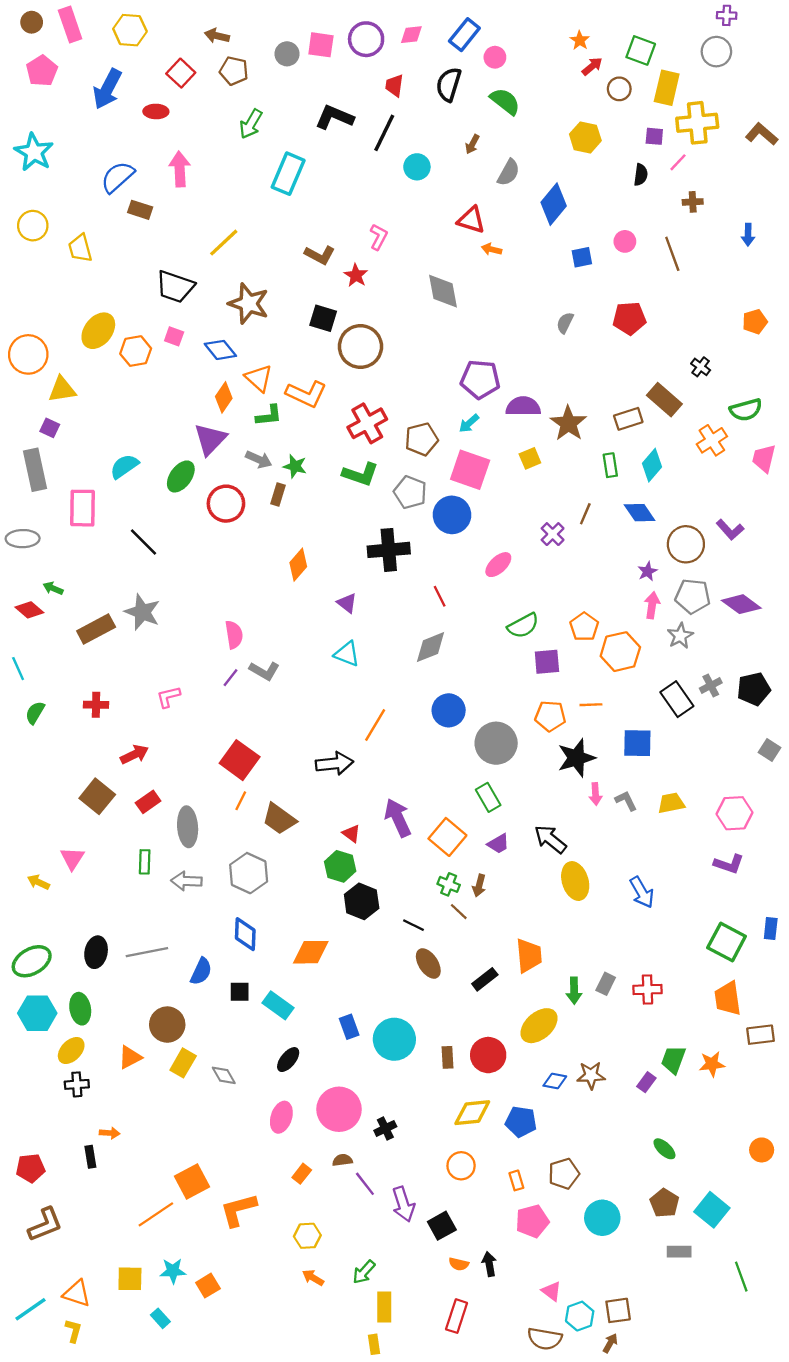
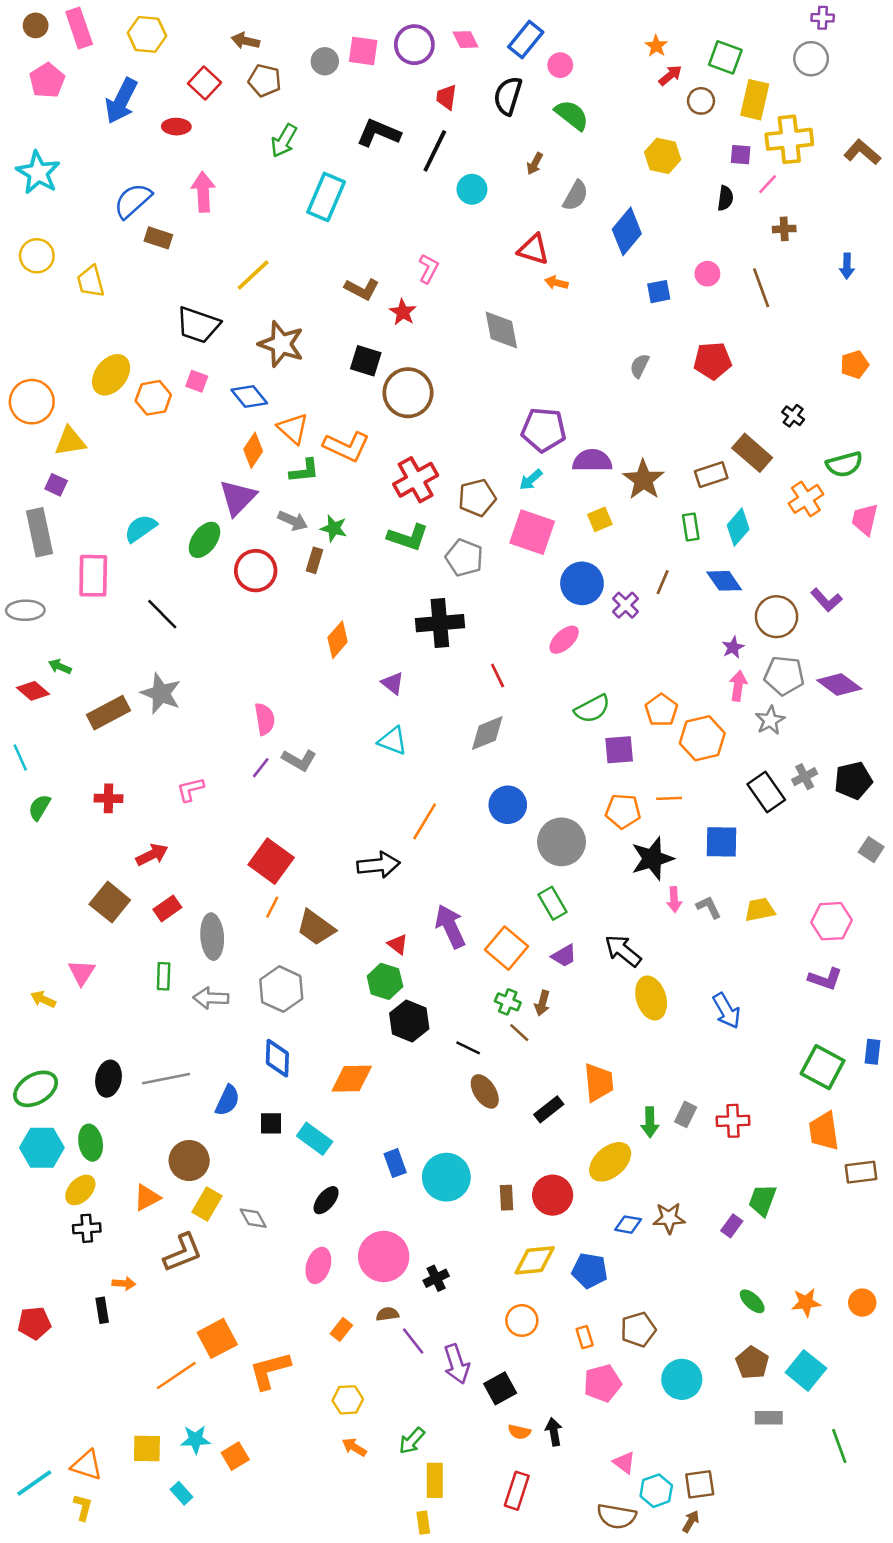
pink diamond: (411, 35) -> (466, 40), turned 70
blue circle: (452, 515) -> (582, 583), moved
orange star: (712, 1064) -> (806, 1303), moved
brown L-shape: (45, 1225) -> (183, 1253), moved

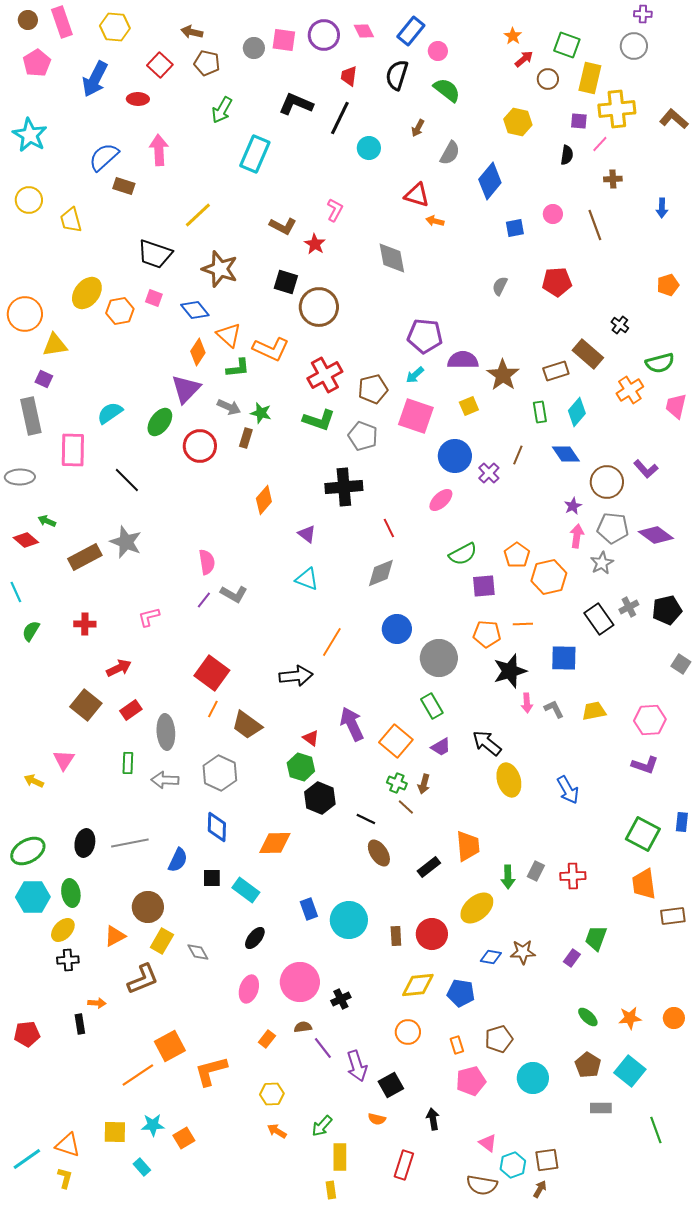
orange semicircle: (519, 1432) -> (377, 1119), moved

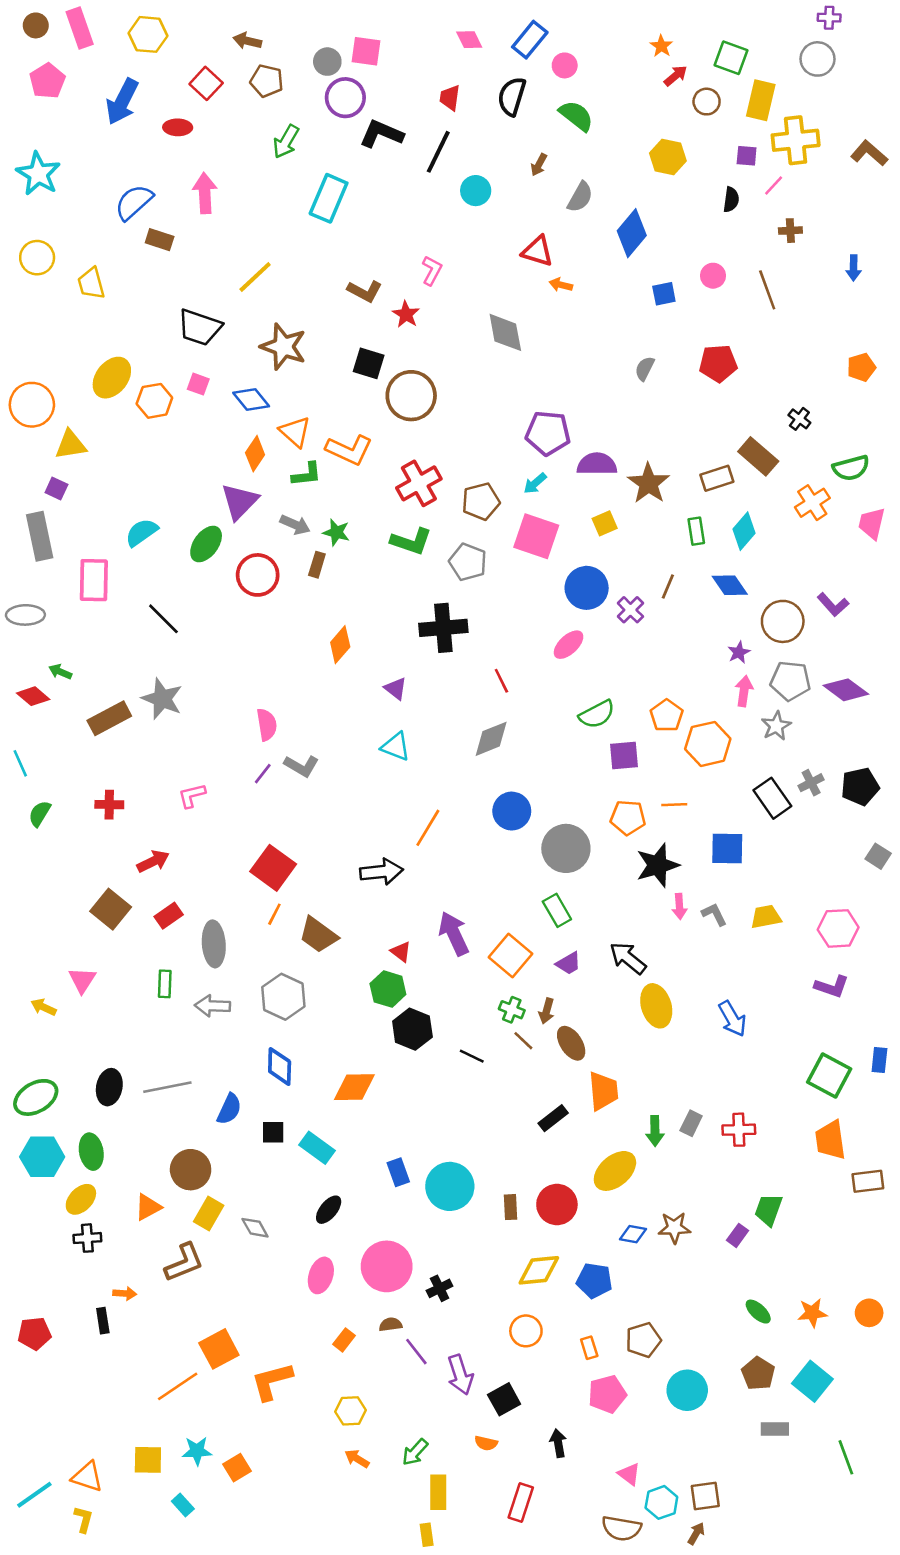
purple circle: (324, 35) -> (345, 98), moved
brown ellipse: (379, 853) -> (571, 1043), moved

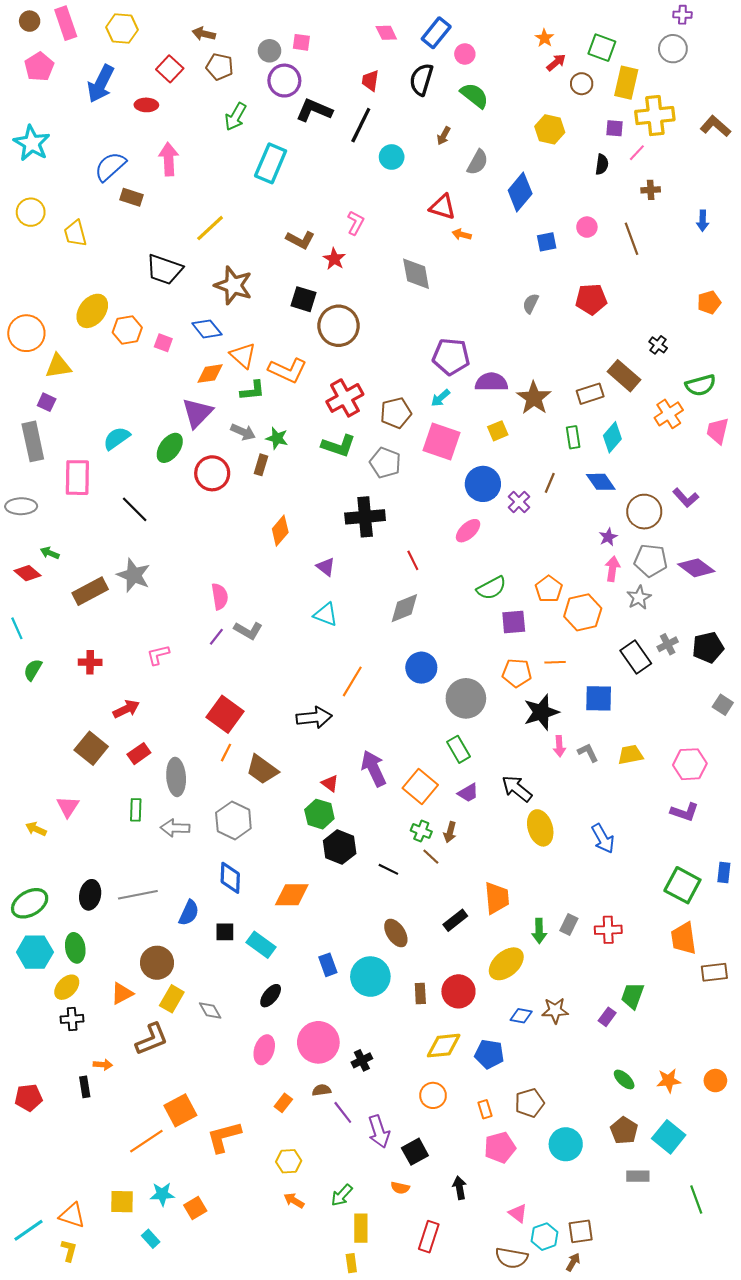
pink square: (366, 51) -> (301, 42), size x0.7
pink square: (198, 384) -> (163, 343), moved
orange diamond: (255, 454) -> (210, 374), turned 48
brown ellipse: (571, 1043) -> (396, 933), moved

